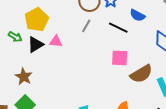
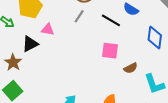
black triangle: (35, 45) -> (30, 44), moved
brown semicircle: (141, 74) -> (131, 68), size x0.6

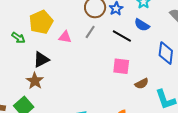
pink triangle: (48, 29) -> (65, 37), moved
brown star: (13, 62) -> (35, 81), moved

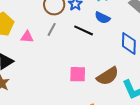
pink square: (121, 66) -> (78, 74), moved
brown semicircle: (142, 84) -> (108, 76), size x1.6

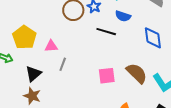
gray line: (52, 29) -> (63, 64), moved
brown semicircle: (108, 76) -> (137, 73), turned -95

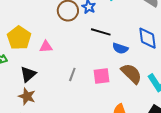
blue semicircle: (123, 16) -> (120, 48), moved
gray line: (63, 64) -> (72, 74), moved

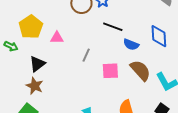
gray line: (72, 74) -> (86, 55), moved

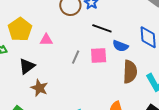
brown semicircle: (140, 70) -> (130, 72), turned 45
pink square: (110, 71) -> (99, 55), moved
brown star: (35, 86) -> (39, 88), moved

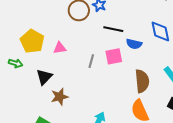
brown semicircle: (130, 72) -> (142, 81), moved
brown star: (39, 88) -> (60, 97), turned -30

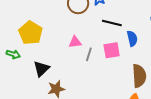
blue semicircle: (134, 44) -> (132, 38), turned -119
pink triangle: (60, 48) -> (75, 42), moved

